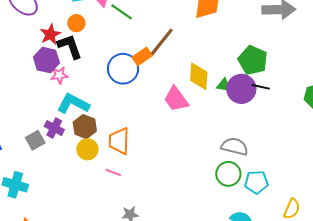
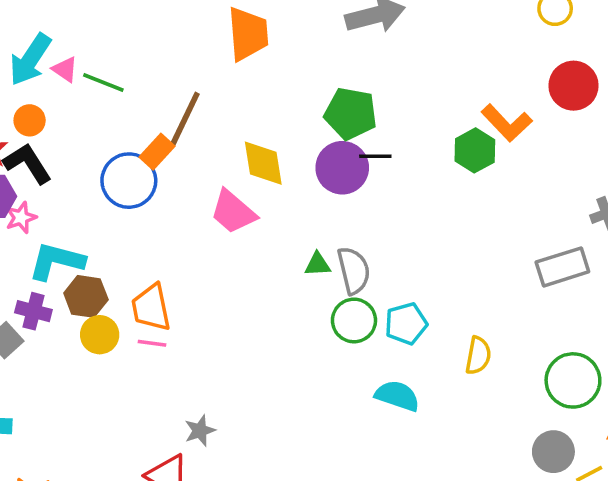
green triangle: (224, 85) -> (317, 264), moved
gray semicircle: (235, 146) -> (354, 270), turned 76
pink line: (113, 172) -> (152, 343), moved

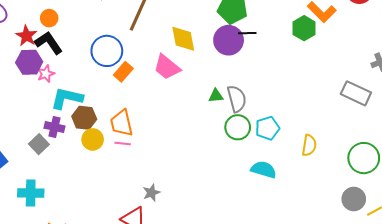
orange rectangle: (157, 152) -> (123, 72), moved
gray rectangle: (562, 267) -> (356, 93), turned 44

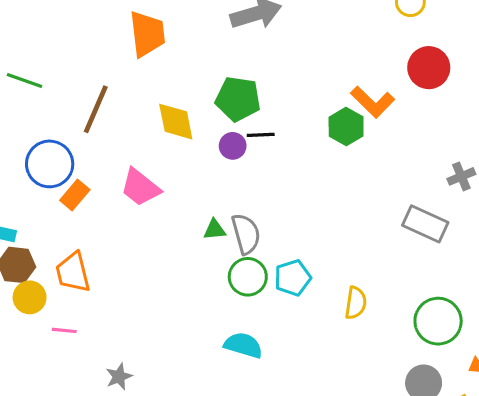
yellow diamond: (183, 39) -> (176, 122), moved
purple circle: (229, 40) -> (233, 146), size x0.6
pink line: (123, 143) -> (64, 330), moved
cyan semicircle: (264, 170) -> (243, 345), moved

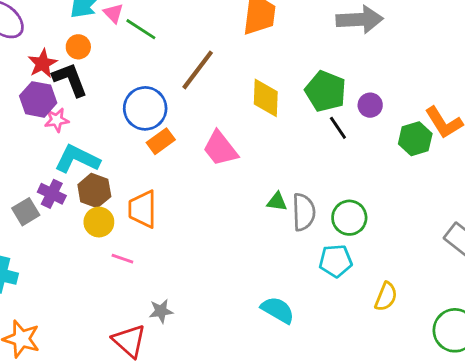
black line: (261, 135) -> (338, 128), turned 45
purple circle: (233, 146) -> (370, 105), moved
green circle: (248, 277) -> (349, 218), moved

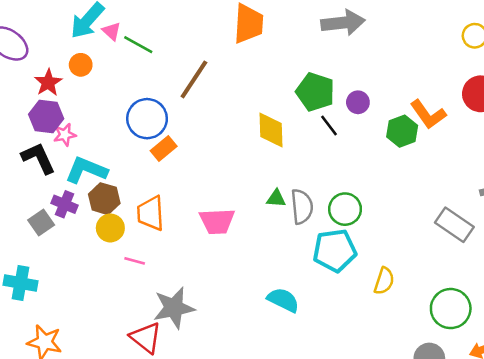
black L-shape: (70, 80) -> (38, 158), moved
yellow diamond: (266, 98) -> (271, 130), moved
pink trapezoid: (220, 148) -> (217, 221), moved, turned -51
cyan pentagon: (336, 261) -> (335, 250), size x1.4
gray star: (161, 311) -> (174, 308), size x1.8

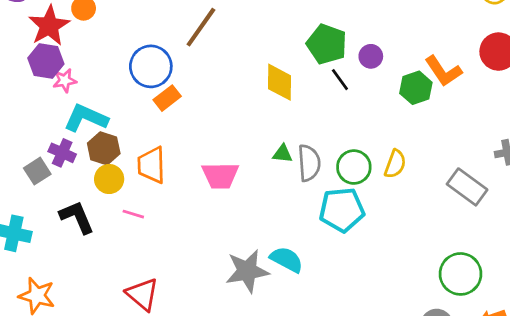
red star: (48, 83) -> (49, 26), size x1.4
black L-shape: (38, 158) -> (77, 217), moved
yellow semicircle: (384, 281) -> (395, 164), moved
gray star: (174, 308) -> (247, 271), moved

